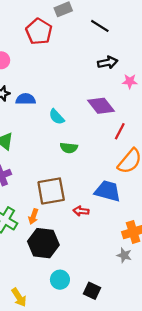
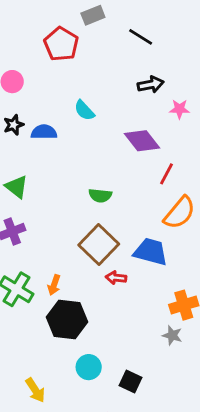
cyan semicircle: (57, 117) -> (84, 110), moved
brown square: (51, 191) -> (99, 245), moved, turned -36

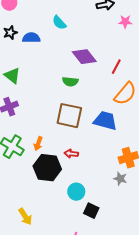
purple diamond: (142, 141) -> (84, 57), moved
brown square: (99, 245) -> (69, 116), turned -32
red arrow: (116, 278) -> (71, 154), moved
cyan circle: (89, 367) -> (76, 192), moved

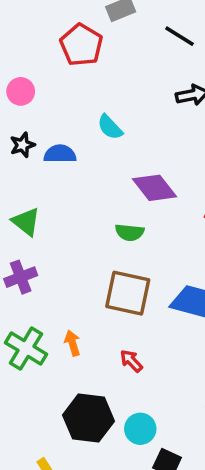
orange arrow: (38, 144) -> (72, 343), turned 144
red arrow: (71, 154) -> (131, 361), turned 40
black hexagon: (47, 168) -> (89, 418), moved

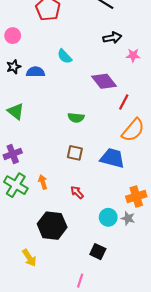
purple diamond: (155, 188) -> (104, 81), moved
purple cross: (21, 277) -> (13, 154), moved
brown square: (128, 293) -> (75, 153), size x0.6
cyan circle: (140, 429) -> (108, 217), moved

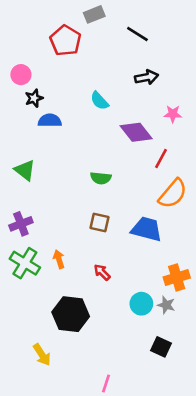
pink star: (133, 55) -> (173, 114), moved
cyan semicircle: (65, 56) -> (99, 101), moved
black star: (14, 67) -> (34, 98), moved
black square: (98, 252) -> (161, 347), moved

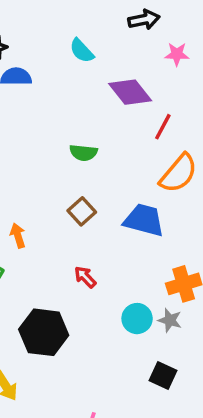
pink star: (173, 114) -> (177, 54), moved
brown square: (99, 223) -> (82, 211), turned 36
orange arrow: (59, 259) -> (18, 236), moved

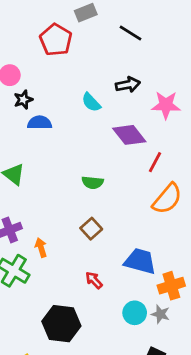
black arrow: (144, 20) -> (128, 85), moved
pink star: (177, 54) -> (166, 105), size x1.5
blue trapezoid: (144, 220) -> (140, 261), moved

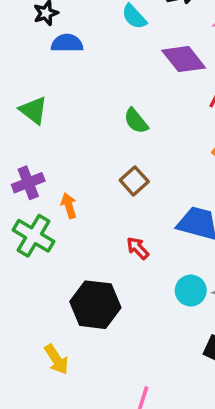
green semicircle: (93, 182) -> (136, 121), turned 45

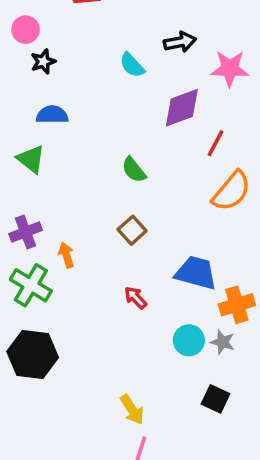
blue semicircle: (67, 43) -> (52, 115), moved
purple diamond: (184, 59) -> (182, 108), turned -72
black hexagon: (95, 305) -> (33, 354), moved
yellow arrow: (56, 359) -> (132, 410), moved

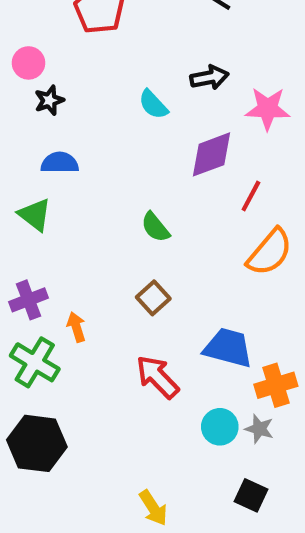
red arrow: (136, 298) -> (157, 377), size x1.6

